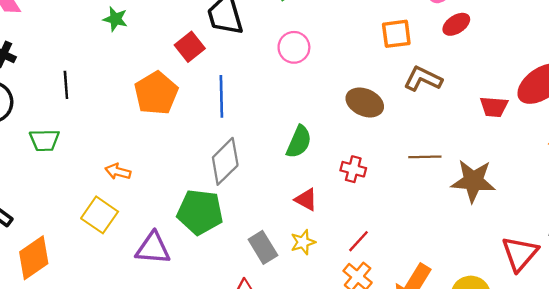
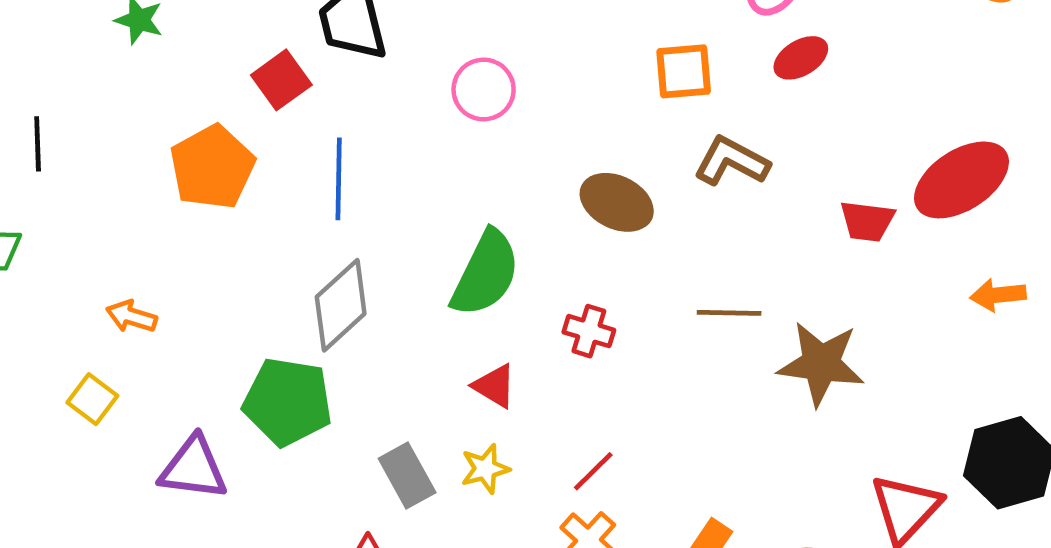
green semicircle: (299, 142) -> (486, 273), size x1.4
yellow square: (100, 215) -> (92, 399), size x0.7

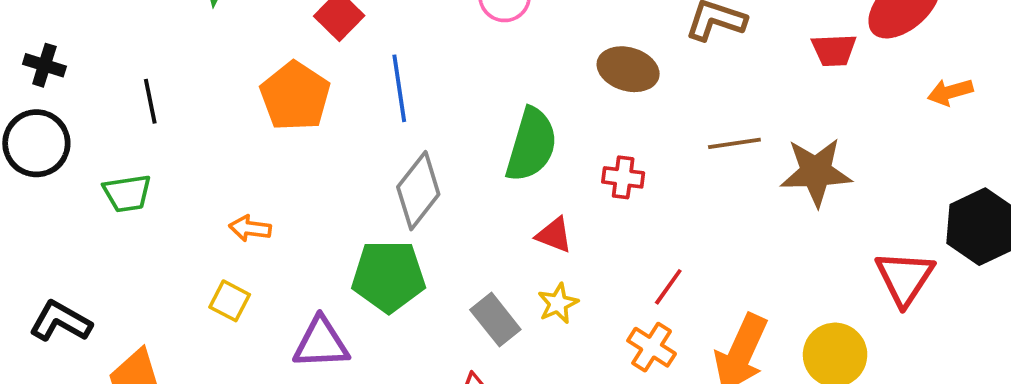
red line: (593, 471) -> (668, 287), moved

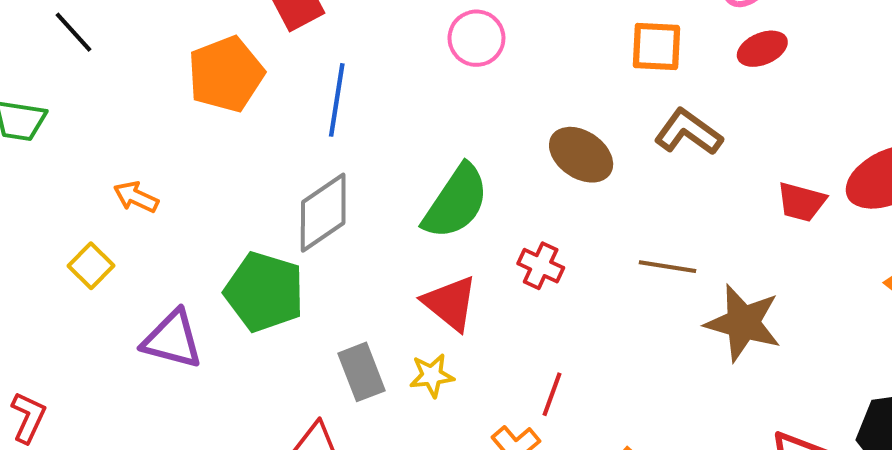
black line: (150, 101) -> (73, 32), turned -48
red triangle: (554, 235) -> (450, 303), size x1.4
red line: (668, 287) -> (552, 394), turned -33

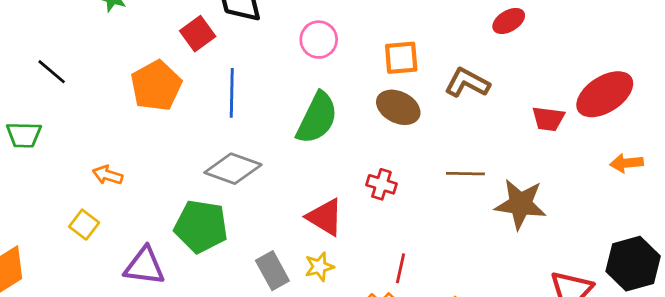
orange square: (656, 47) -> (401, 58), moved
green semicircle: (456, 202) -> (317, 118), moved
gray diamond: (323, 213) -> (233, 169), turned 62

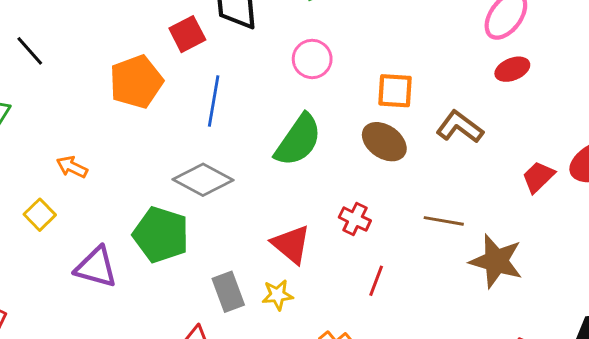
red trapezoid: (548, 119) -> (538, 177), turned 120
red line: (400, 268) -> (376, 281), moved

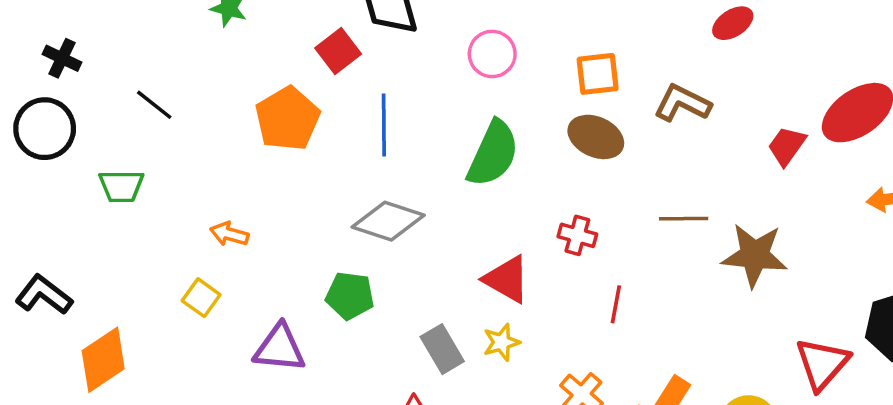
green pentagon: (161, 235) -> (350, 296), size x0.7

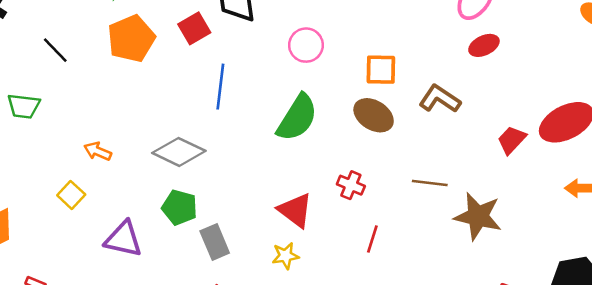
orange pentagon: (287, 119) -> (131, 39), moved
gray diamond: (388, 221) -> (179, 152), moved
gray rectangle: (442, 349) -> (215, 242), moved

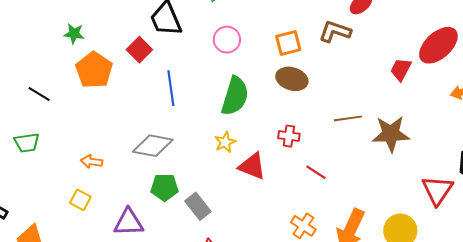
brown L-shape: (440, 99) -> (335, 31), moved
red line: (372, 239) -> (316, 172), turned -60
yellow star: (286, 256) -> (225, 142), moved

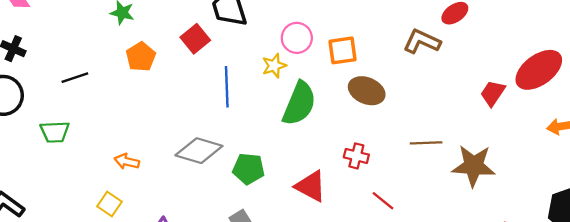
orange square: (288, 43) -> (343, 50), moved
orange pentagon: (94, 70) -> (141, 57), size x0.7
black line: (39, 94) -> (75, 78), turned -55
yellow star: (225, 142) -> (274, 66), moved
green pentagon: (164, 187) -> (248, 169), moved

